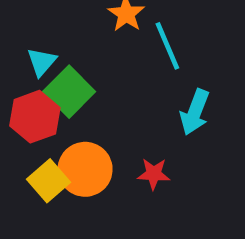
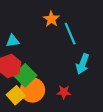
cyan triangle: (42, 62) -> (13, 41), turned 40
green square: (69, 92) -> (25, 75), moved

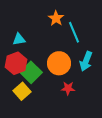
orange circle: (32, 90) -> (59, 63), moved

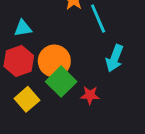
orange circle: (59, 63) -> (54, 61), moved
green square: (31, 72) -> (61, 82), moved

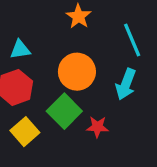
cyan line: (98, 19) -> (132, 40), moved
orange circle: (54, 61) -> (77, 72), moved

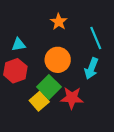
red star: (97, 127) -> (72, 98), size x1.5
yellow square: (25, 132) -> (39, 101), moved

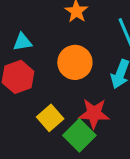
green square: (49, 87) -> (79, 135), moved

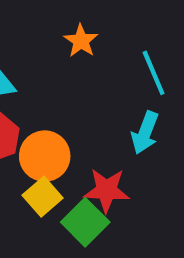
orange circle: (75, 62) -> (45, 156), moved

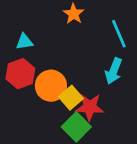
yellow square: (43, 197) -> (71, 98), moved

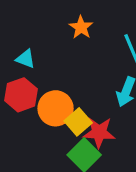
cyan triangle: (24, 42) -> (25, 59), turned 30

